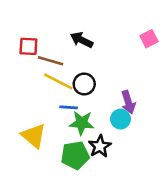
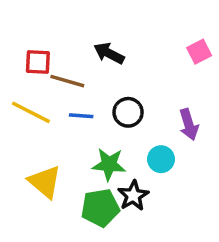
yellow line: (58, 81) -> (31, 112), moved
black circle: (84, 84) -> (128, 112), moved
purple arrow: (128, 102) -> (189, 124), moved
blue line: (69, 107) -> (81, 116), moved

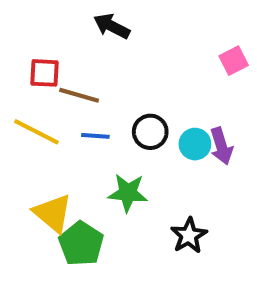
black arrow: (109, 53) -> (112, 26), moved
cyan circle: (161, 159) -> (195, 144), moved
black star: (133, 196) -> (189, 235), moved
green pentagon: (100, 208) -> (81, 244), moved, turned -30

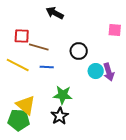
pink square: (234, 61) -> (115, 30), turned 32
black circle: (150, 132) -> (79, 51), moved
black star: (189, 235) -> (60, 116), moved
green pentagon: (81, 244) -> (19, 120), moved, turned -30

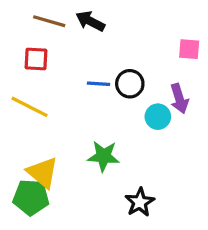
brown line: (39, 47) -> (49, 21), moved
blue line: (47, 67) -> (99, 84), moved
purple arrow: (109, 72) -> (179, 99), moved
black star: (60, 116) -> (140, 202), moved

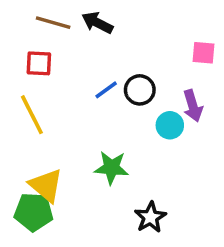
blue line: (99, 84) -> (106, 90), turned -40
yellow line: (29, 107) -> (32, 115), turned 36

